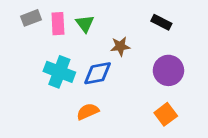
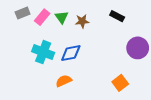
pink rectangle: (58, 24) -> (42, 17), turned 42
brown star: (120, 46) -> (82, 21), moved
purple circle: (168, 70) -> (138, 48), moved

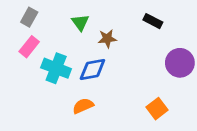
gray rectangle: (23, 13) -> (29, 17), turned -40
pink rectangle: (42, 17) -> (29, 47), moved
brown star: (82, 21) -> (107, 39), moved

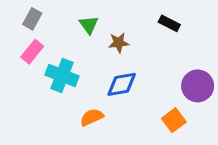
purple circle: (180, 63) -> (198, 86), moved
blue diamond: (92, 70) -> (122, 84), moved

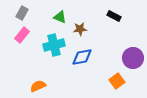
green triangle: (89, 25) -> (60, 17), turned -32
cyan cross: (62, 75) -> (54, 45), moved, turned -35
orange semicircle: (92, 117) -> (38, 86), moved

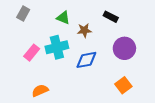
black rectangle: (114, 16) -> (111, 17), moved
pink rectangle: (22, 35) -> (32, 53), moved
purple circle: (133, 58) -> (124, 48), moved

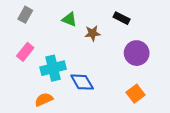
cyan cross: (57, 47) -> (53, 68), moved
pink rectangle: (32, 53) -> (25, 52), moved
blue diamond: (86, 60) -> (82, 82), moved, turned 70

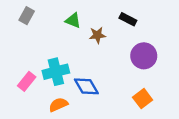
pink rectangle: (25, 52) -> (27, 81), moved
orange semicircle: (44, 99) -> (58, 105), moved

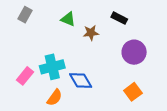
orange semicircle: (58, 105) -> (55, 98), turned 150

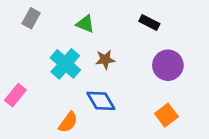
brown star: (91, 33) -> (105, 60), moved
cyan cross: (52, 67) -> (65, 64), moved, turned -35
pink rectangle: (25, 76) -> (15, 95), moved

